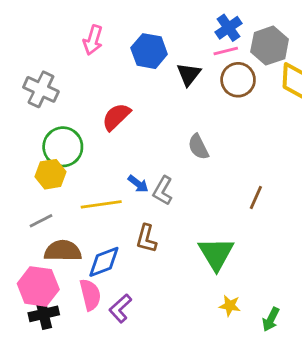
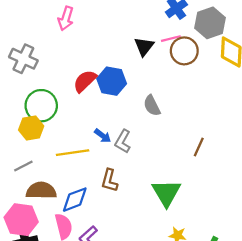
blue hexagon: (149, 51) -> (112, 81), moved
pink line: (226, 51) -> (171, 39), moved

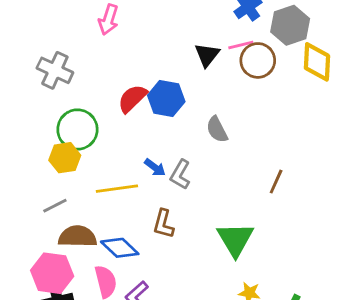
blue diamond: (75, 200) -> (120, 248), turned 64

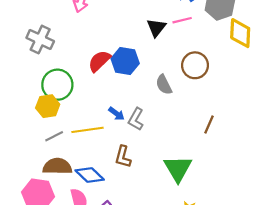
brown circle: (258, 60) -> (195, 65), moved
gray line: (55, 206) -> (54, 136), moved

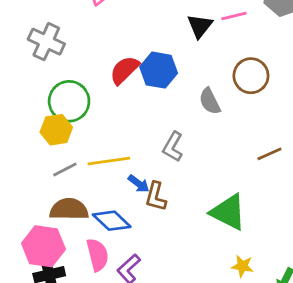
blue arrow: (117, 114) -> (139, 184), moved
brown line: (209, 124) -> (269, 154), turned 42
green triangle: (178, 169) -> (228, 212), turned -32

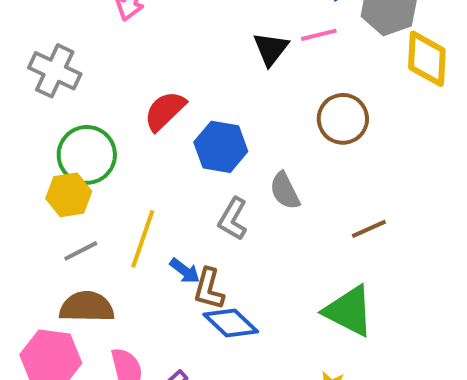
blue hexagon: (159, 70) -> (221, 147), moved
gray semicircle: (210, 101) -> (285, 191), moved
yellow line: (109, 161) -> (143, 239), turned -63
green triangle: (228, 212) -> (349, 311), moved
blue diamond: (112, 221) -> (231, 323), moved

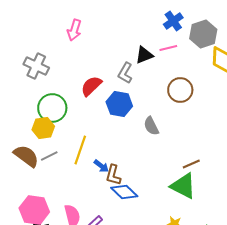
black triangle: (271, 49) -> (144, 55), turned 30
gray L-shape: (233, 219) -> (125, 73), moved
brown line: (369, 229) -> (191, 164), moved
brown semicircle: (87, 307) -> (26, 156), moved, turned 36

